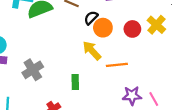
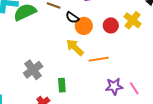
black semicircle: (91, 18) -> (72, 18), turned -96
gray cross: (33, 70) -> (33, 70), moved
green rectangle: (75, 82) -> (62, 85), moved

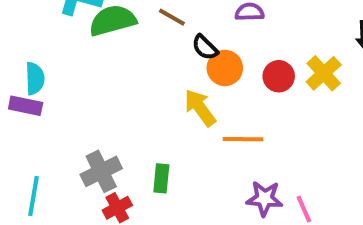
gray cross: (33, 70) -> (101, 171), moved

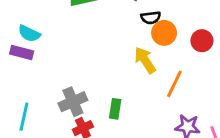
black semicircle: (205, 47) -> (151, 18), turned -54
cyan semicircle: (35, 78) -> (29, 34), turned 115
orange line: (243, 139) -> (174, 84), turned -68

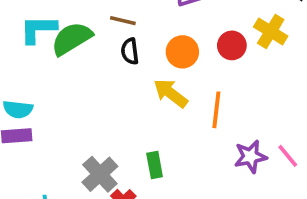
black semicircle: (151, 18) -> (130, 51), moved, turned 108

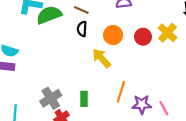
orange line: (216, 110) -> (121, 92), moved

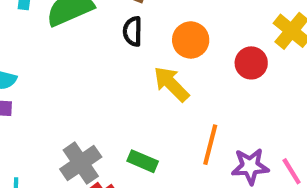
red circle: (143, 37) -> (251, 63), moved
green rectangle: (84, 99) -> (143, 161), turned -64

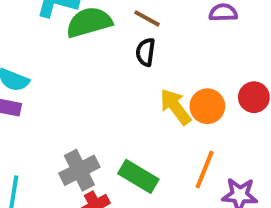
orange circle: (191, 40) -> (207, 106), moved
green rectangle: (143, 161) -> (138, 176), size x1.4

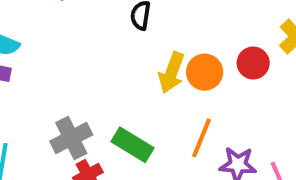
yellow arrow: (175, 107) -> (171, 73), turned -123

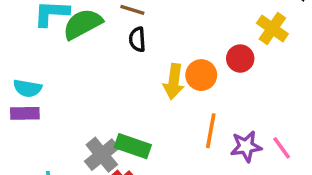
green rectangle: (132, 145) -> (133, 146), moved

